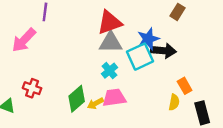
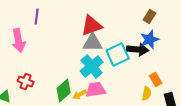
blue star: (148, 39) -> (150, 40), moved
pink arrow: (24, 40) -> (19, 40), turned -55
cyan cross: (109, 71) -> (92, 66), size x1.6

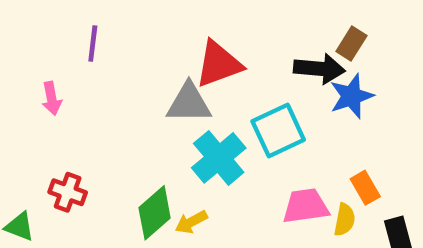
pink arrow: (19, 40) -> (52, 98), size x0.6
gray triangle: (93, 42) -> (189, 103), moved
black arrow: (138, 50) -> (319, 69), moved
pink trapezoid: (96, 90) -> (306, 206), moved

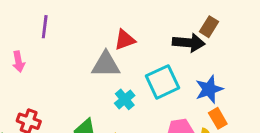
red triangle: (219, 64) -> (125, 40), size x0.7
blue star: (351, 96) -> (209, 89), moved
cyan cross: (219, 158) -> (125, 99), size x0.6

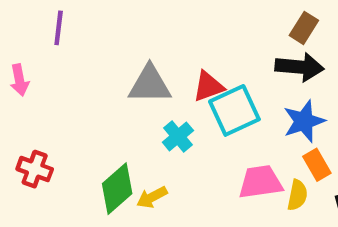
red triangle: (125, 40) -> (208, 87), moved
black arrow: (189, 43) -> (300, 67), moved

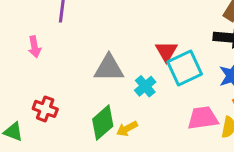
gray triangle: (150, 84) -> (109, 68), moved
red triangle: (208, 87) -> (166, 51), turned -40

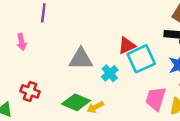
red triangle: (166, 51) -> (127, 46), turned 36
pink trapezoid: (203, 118) -> (156, 99), turned -65
green diamond: (103, 123) -> (76, 102), turned 64

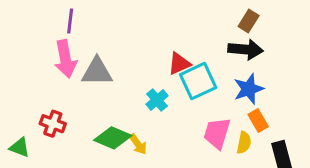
pink arrow: (22, 42) -> (65, 59), moved, size x1.6
gray triangle: (81, 59) -> (97, 72), moved
yellow arrow: (95, 107) -> (138, 144), turned -98

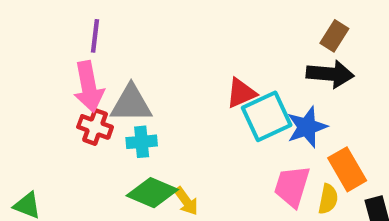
blue star: (249, 89) -> (307, 127), moved
cyan cross: (157, 100) -> (142, 142), moved, turned 35
orange rectangle: (258, 121) -> (347, 169), size x1.4
red cross: (53, 124) -> (95, 127), moved

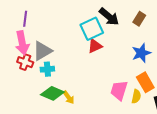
black arrow: (330, 74) -> (109, 17), moved, turned 35
gray triangle: (131, 104) -> (42, 51), turned -30
cyan square: (267, 116) -> (92, 29), moved
blue star: (307, 127) -> (141, 53), moved

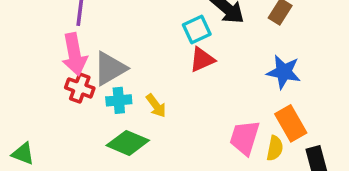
cyan square: (92, 29) -> (197, 29), size x0.7
blue star: (141, 53) -> (284, 72), turned 30
yellow arrow: (69, 97) -> (156, 106), moved

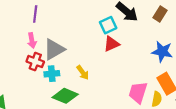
pink arrow: (74, 54) -> (32, 41), size x0.6
cyan cross: (119, 100) -> (52, 74), moved

